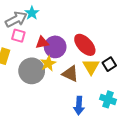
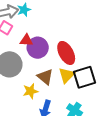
yellow star: (48, 63) -> (30, 91), moved
black square: (109, 64) -> (84, 77), size x1.6

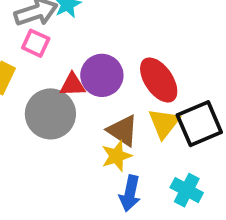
red triangle: (26, 40) -> (72, 85), moved
yellow star: (30, 91) -> (117, 156), moved

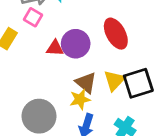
red ellipse: (159, 80) -> (116, 34), moved
gray circle: (50, 114) -> (39, 116), moved

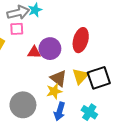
pink square: (33, 17) -> (17, 29), turned -32
red ellipse: (116, 34) -> (81, 40), turned 45

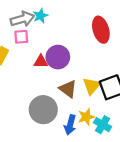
red ellipse: (81, 40) -> (101, 30), moved, turned -30
yellow star: (54, 91) -> (86, 117), moved
gray circle: (23, 105) -> (43, 110), moved

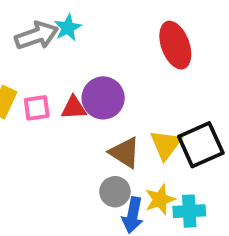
pink square: (21, 37) -> (37, 108), moved
gray circle: (43, 110) -> (115, 192), moved, size x0.6
cyan cross: (103, 125) -> (189, 211), turned -30

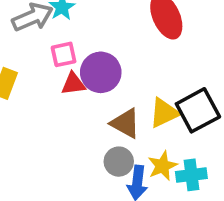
pink square: (37, 108) -> (64, 54), moved
yellow triangle: (166, 145) -> (164, 113), turned 32

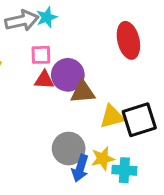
brown triangle: (125, 123) -> (83, 92), moved, turned -44
gray circle: (119, 162) -> (69, 149), size x1.4

